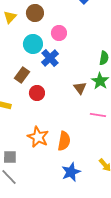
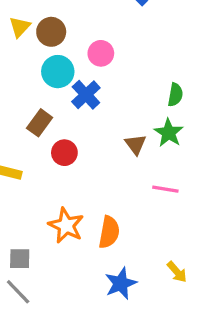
brown circle: (35, 13) -> (51, 32), moved

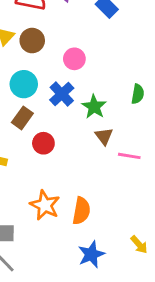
cyan circle: (58, 72) -> (24, 84), moved
green star: (169, 133) -> (94, 107), moved
pink line: (165, 189) -> (129, 156), moved

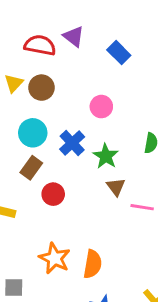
pink circle: (74, 59) -> (101, 107), moved

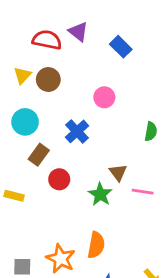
cyan circle: (33, 133) -> (25, 122), moved
green star: (106, 156) -> (100, 194), moved
orange star: (55, 258) -> (61, 259), moved

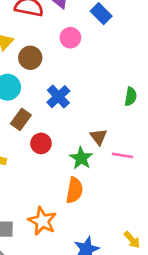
brown circle: (48, 80) -> (30, 58), moved
pink circle: (104, 97) -> (70, 38), moved
orange semicircle: (96, 245) -> (74, 190), moved

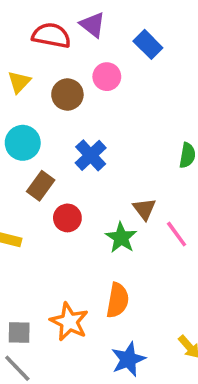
brown circle: (30, 58) -> (67, 95), moved
pink line: (123, 155) -> (177, 234), turned 45
orange semicircle: (74, 190) -> (118, 300), moved

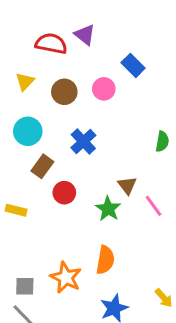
blue rectangle: (148, 44) -> (133, 65), moved
pink circle: (107, 77) -> (104, 89), moved

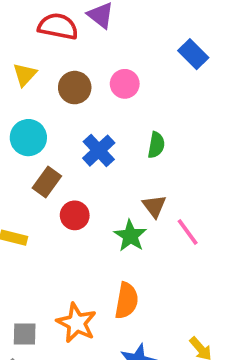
blue rectangle: (133, 65) -> (193, 54), moved
green semicircle: (162, 142) -> (156, 145), moved

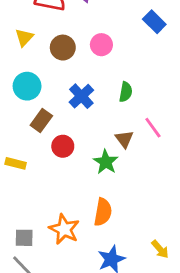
pink line: (188, 232) -> (153, 128), moved

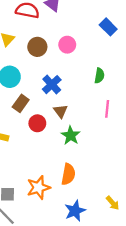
green semicircle: (126, 92) -> (99, 76), moved
pink line: (153, 128) -> (107, 109), turned 42
brown triangle: (124, 139) -> (61, 111), moved
orange star: (64, 229) -> (38, 188), turned 30

